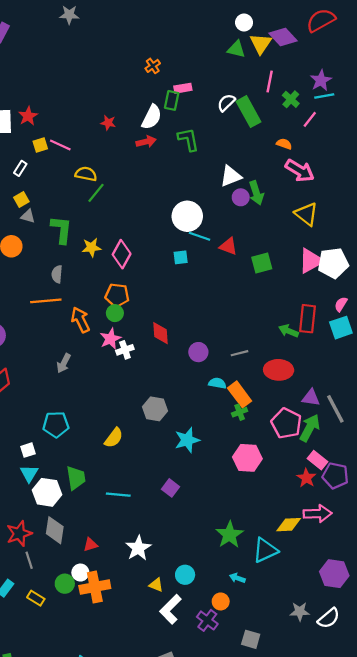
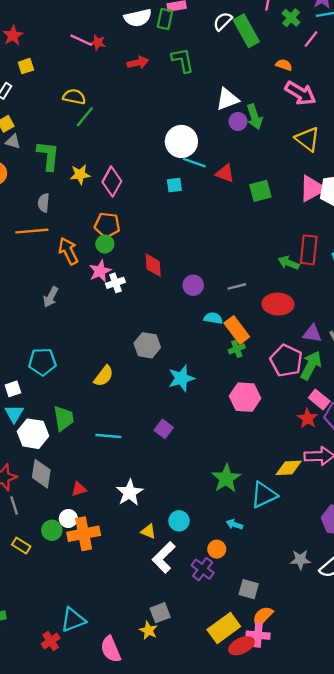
white semicircle: (152, 117) -> (138, 18), moved, turned 50
pink line: (60, 145) -> (81, 40), moved

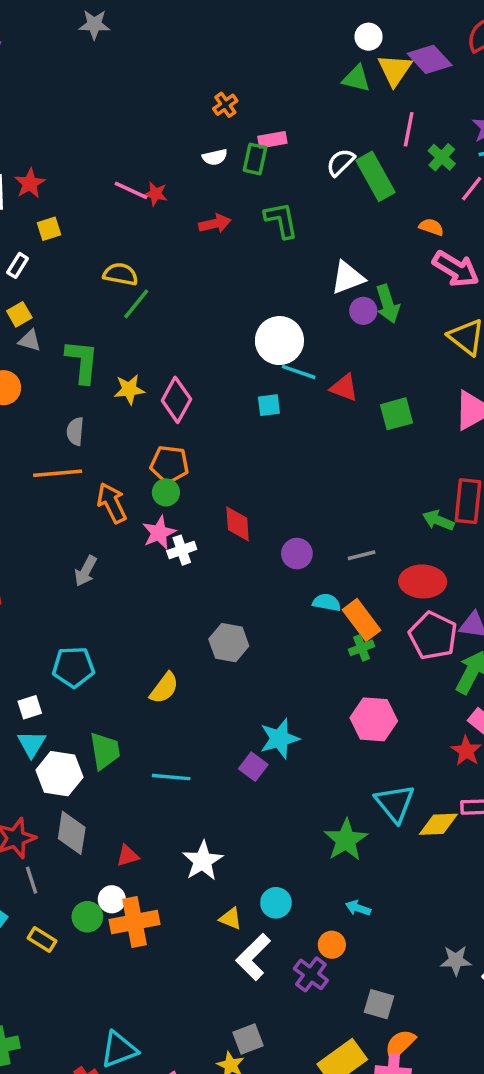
white semicircle: (138, 18) -> (215, 157), size x0.6
pink pentagon: (286, 361) -> (433, 636), moved
cyan star: (181, 378) -> (279, 739), moved
cyan triangle: (264, 495) -> (395, 803), moved, turned -44

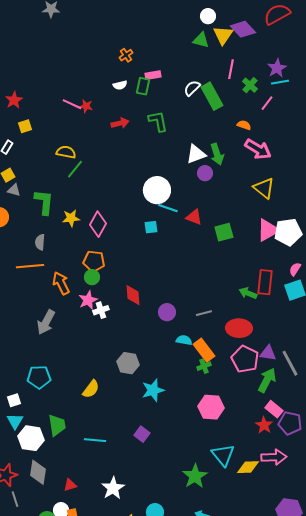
green arrow: (388, 304) -> (217, 154), moved
gray arrow: (86, 571) -> (46, 322), size x1.4
cyan star: (279, 739) -> (153, 390), moved

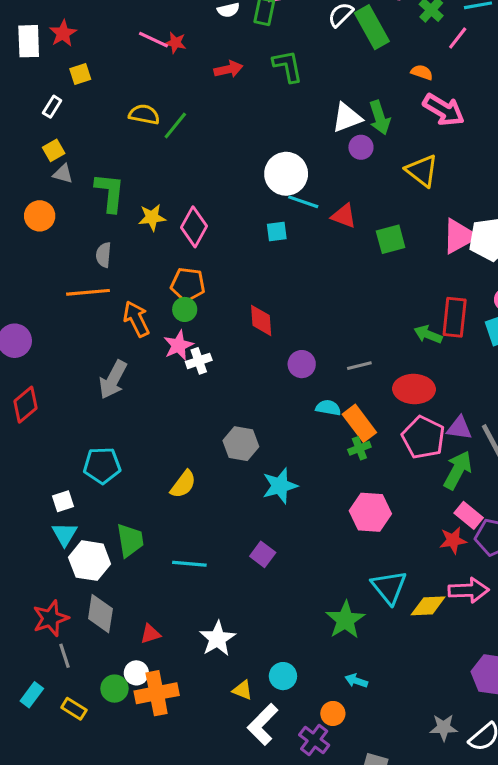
green line: (75, 169) -> (175, 125), moved
yellow triangle: (264, 188) -> (422, 171), moved
red diamond: (133, 295) -> (261, 320), moved
red star: (264, 425) -> (453, 540), turned 30

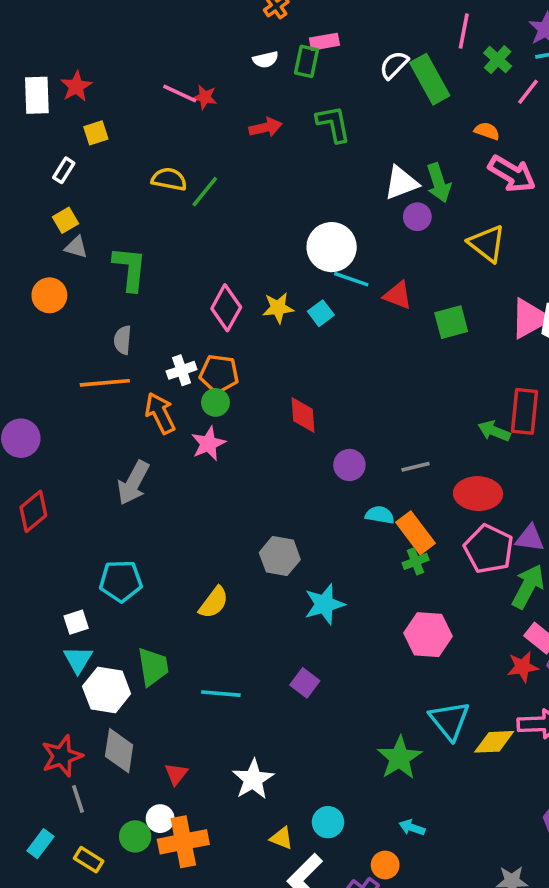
yellow star: (152, 217) -> (278, 308), moved
cyan square: (277, 231) -> (321, 313), turned -30
white cross: (199, 361) -> (182, 370), moved
red triangle: (150, 634) -> (176, 774), turned -35

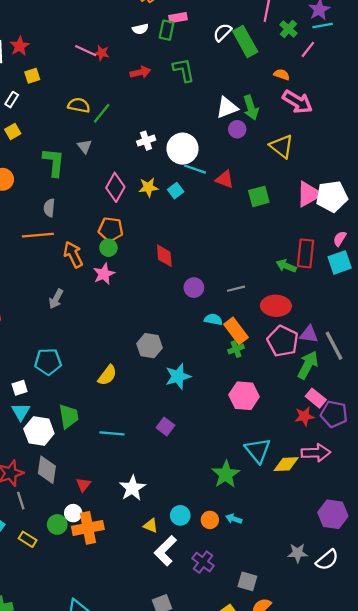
gray triangle: (76, 247) -> (85, 146), moved, turned 35
white cross: (182, 370) -> (146, 141), moved
gray arrow: (133, 483) -> (56, 299), size x0.7
orange circle: (385, 865) -> (210, 520), moved

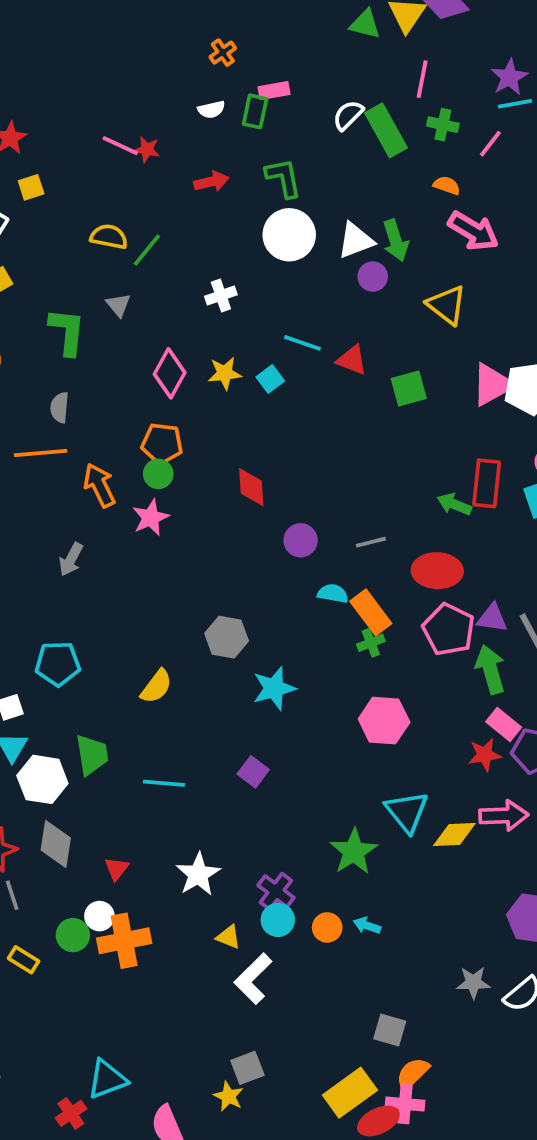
green cross: (288, 29) -> (443, 125), moved, turned -30
white circle: (183, 149) -> (289, 235), moved
green arrow: (308, 365) -> (490, 669), turned -44
purple cross: (203, 562) -> (276, 891), moved

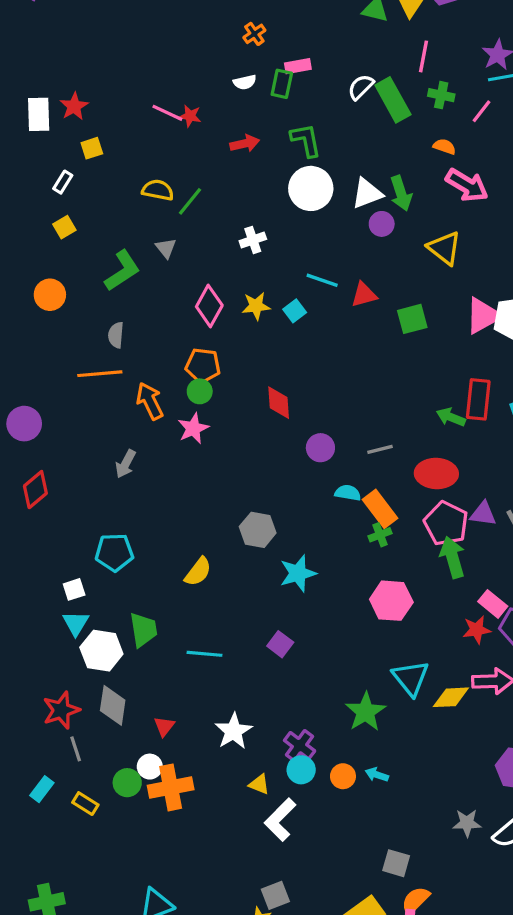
green L-shape: (67, 332) -> (122, 271), turned 51
red triangle: (352, 360) -> (364, 295), turned -36
green arrow: (490, 669) -> (452, 557), moved

